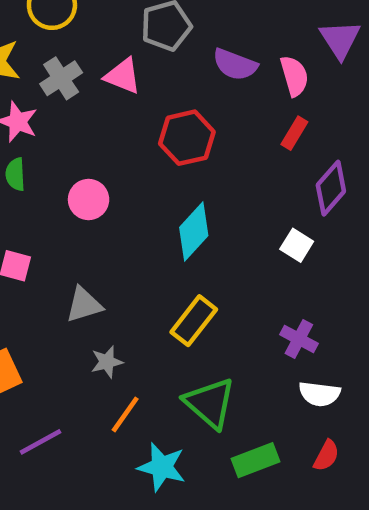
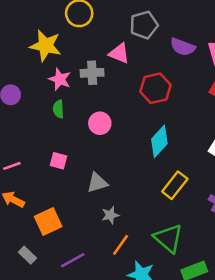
gray cross: (61, 78) -> (92, 73), moved, turned 30
yellow rectangle: (194, 321) -> (175, 185), moved

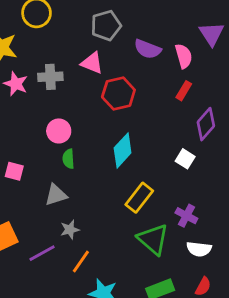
pink triangle: (119, 53) -> (92, 63), moved
green semicircle: (58, 109) -> (68, 159), moved
green triangle: (168, 238) -> (153, 239), moved
purple line: (73, 260) -> (42, 253), moved

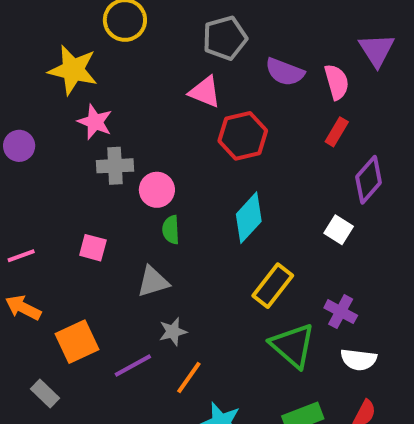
gray cross: (50, 77) -> (115, 166), moved

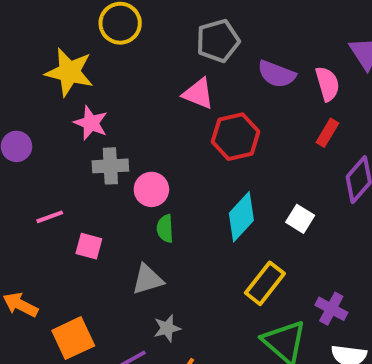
white square: (339, 230) -> (300, 219), moved
pink line: (21, 256) -> (50, 217), moved

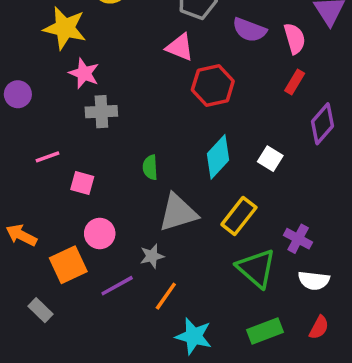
pink circle: (151, 189) -> (100, 233), moved
gray triangle: (148, 279) -> (178, 213), moved, size x1.4

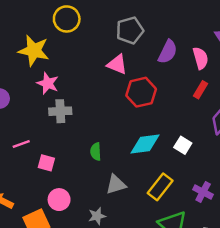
purple semicircle: (249, 30) -> (168, 52), turned -85
cyan diamond: (218, 157) -> (145, 144), turned 40
gray triangle: (178, 213) -> (116, 184), size x0.7
purple cross: (298, 239) -> (203, 192), moved

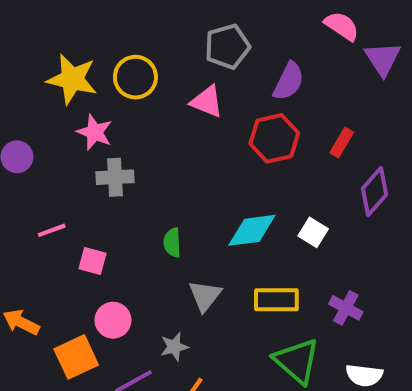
yellow circle: (67, 19) -> (135, 77), moved
pink semicircle: (201, 58) -> (342, 26), moved, turned -40
red hexagon: (141, 92) -> (274, 138), moved
gray triangle: (116, 184) -> (205, 296), turned -35
yellow rectangle: (160, 187) -> (276, 300), turned 52

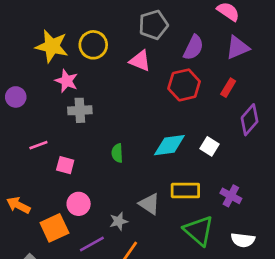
purple triangle: (383, 59) -> (238, 48), moved, turned 40
gray triangle: (205, 296) -> (149, 204), moved, turned -35

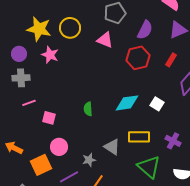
purple circle: (16, 97) -> (19, 54), moved
gray cross: (80, 110) -> (21, 78), moved

